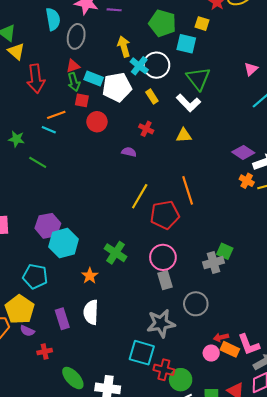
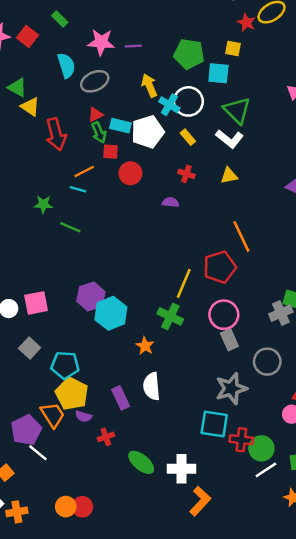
gray ellipse: (76, 36) -> (95, 81), turned 60
yellow line: (140, 196) -> (184, 283), moved
cyan pentagon: (35, 276) -> (65, 365), moved

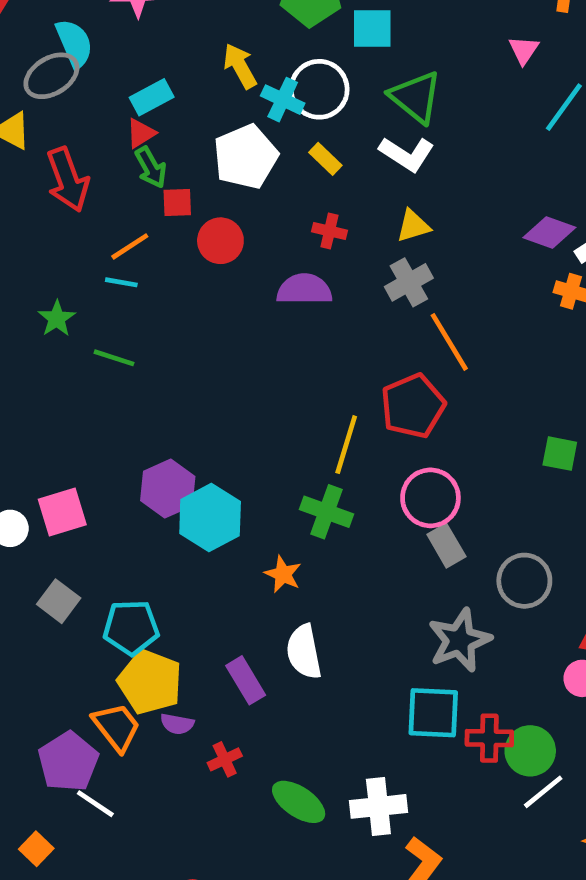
gray ellipse: (95, 81) -> (51, 76), moved
cyan rectangle: (120, 126) -> (152, 97), moved, turned -36
purple semicircle: (170, 202) -> (304, 289), size x1.6
green star: (43, 204) -> (57, 318), turned -30
gray cross: (281, 313) -> (409, 282), moved

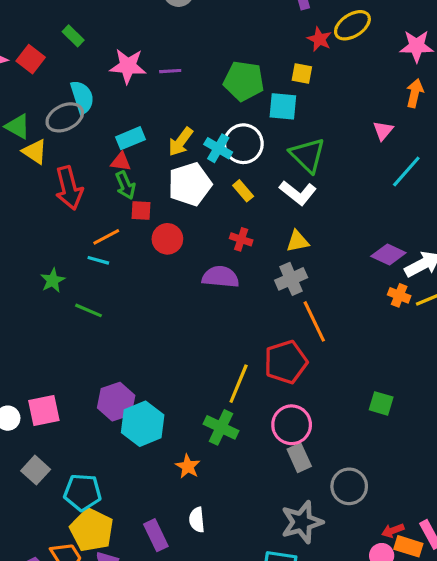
yellow arrow: (240, 66) -> (181, 142), moved, turned -120
red triangle: (141, 133) -> (121, 162), turned 35
white semicircle: (304, 652) -> (197, 520), size x0.7

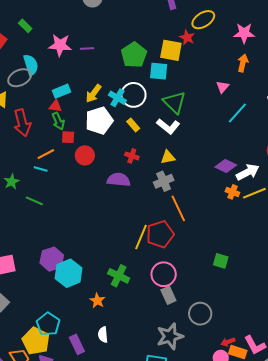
red star: (319, 39) -> (187, 37), moved
yellow square: (302, 74) -> (171, 50), size x1.6
green pentagon: (244, 81) -> (134, 55), turned 30
yellow line: (239, 384) -> (141, 237), moved
cyan pentagon: (83, 492) -> (48, 324), moved, turned 30

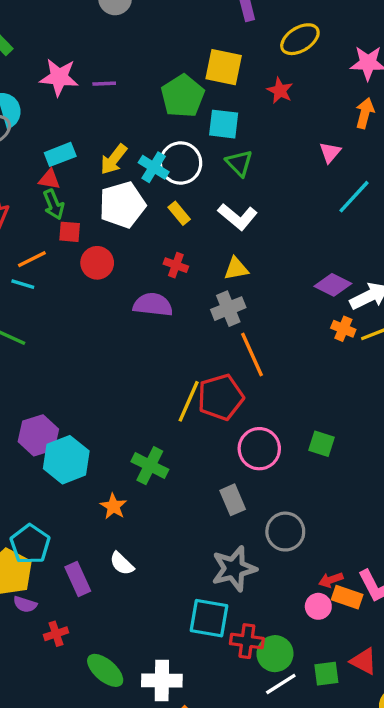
red star: (187, 37) -> (280, 91), moved
yellow square: (171, 50) -> (224, 67), moved
green triangle: (174, 102) -> (239, 163), moved, size x0.7
pink circle: (164, 274) -> (259, 449), moved
white semicircle: (103, 335) -> (122, 564), turned -42

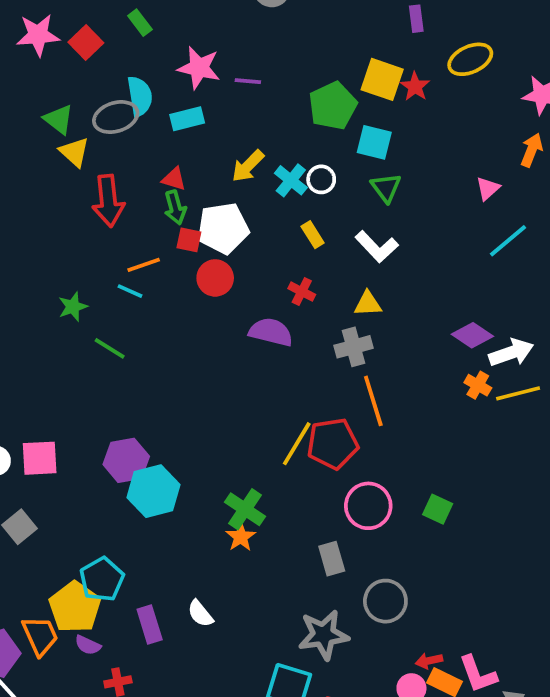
red star: (280, 91) -> (415, 86), moved
cyan rectangle: (60, 154) -> (187, 119), moved
white circle: (181, 163) -> (321, 179), size x0.6
white pentagon: (122, 205) -> (223, 228), moved
orange star: (113, 506) -> (241, 537), moved

